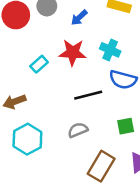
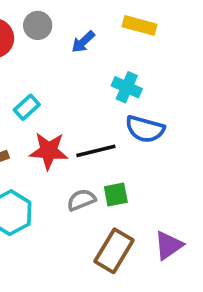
red star: (73, 53) -> (49, 151), moved
green square: (126, 126) -> (116, 194), moved

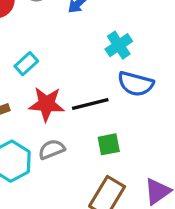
cyan cross: (127, 87) -> (119, 45), turned 32
gray semicircle: (81, 200) -> (52, 149), moved

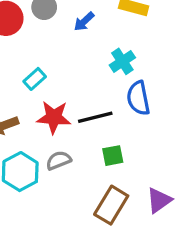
blue semicircle: (136, 84) -> (138, 98), turned 64

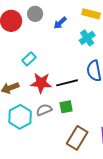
cyan cross: (122, 61) -> (87, 38), moved
green square: (113, 156) -> (66, 107), moved

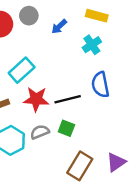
cyan rectangle: (29, 59) -> (22, 70), size x1.5
green square: (66, 107) -> (66, 128), turned 32

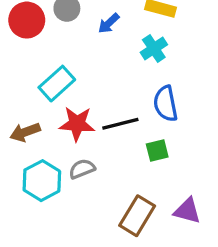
green square: (66, 128) -> (157, 150), moved, turned -35
purple triangle: (116, 162) -> (187, 211), turned 50

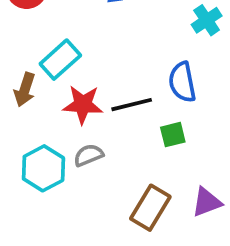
cyan cross: (154, 48) -> (207, 20), moved
brown arrow: (25, 132) -> (25, 90), moved, turned -52
purple triangle: (187, 211) -> (207, 202), turned -36

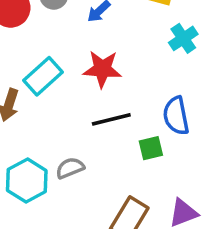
blue semicircle: (182, 82) -> (176, 116), moved
red star: (83, 105) -> (102, 69), moved

